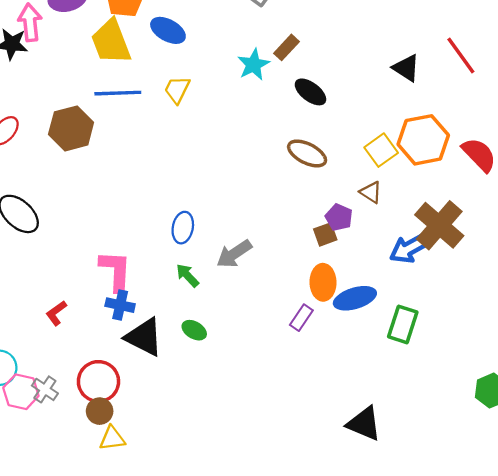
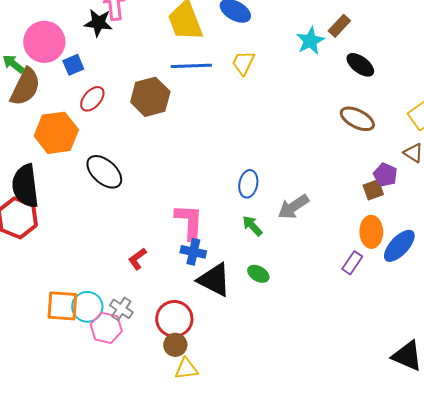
blue ellipse: (355, 298) -> (399, 246), turned -30
gray cross: (45, 389) -> (121, 309), moved

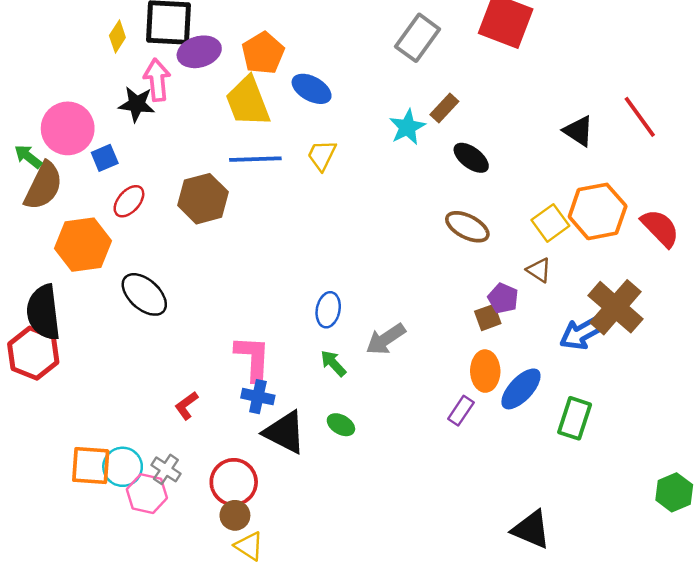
yellow triangle: (186, 369) -> (249, 546), turned 40

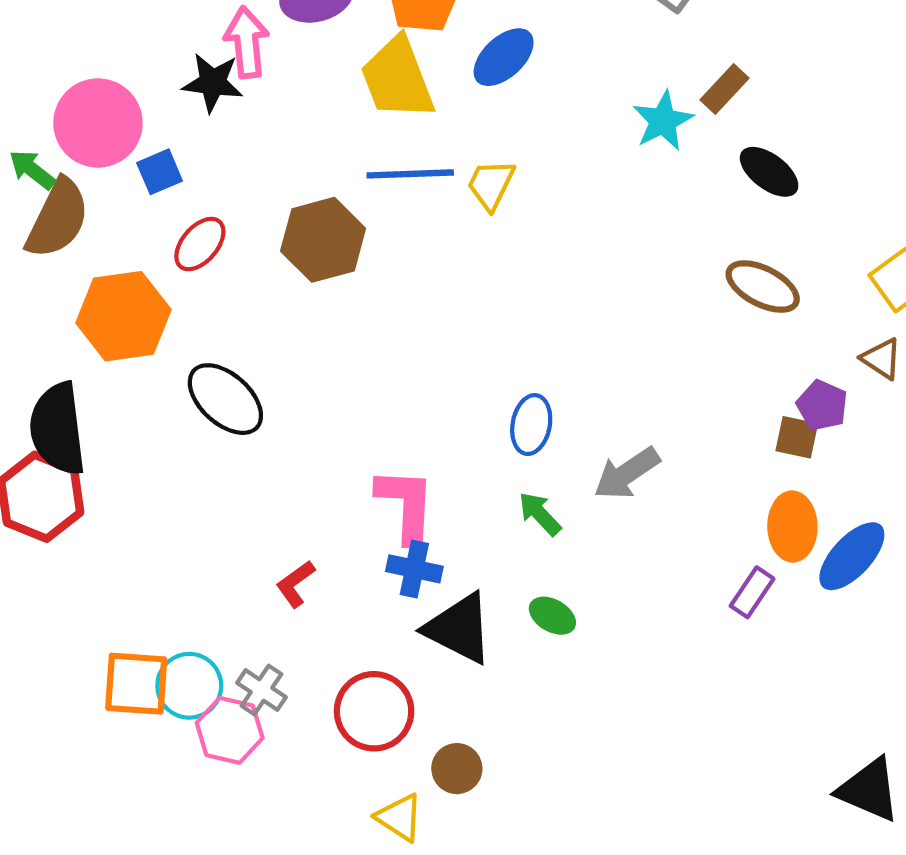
blue ellipse: (312, 89) -> (504, 57), turned -72
yellow trapezoid: (322, 155) -> (491, 185), moved
brown square: (488, 317) -> (797, 437), turned 32
brown circle: (235, 515) -> (457, 769), moved

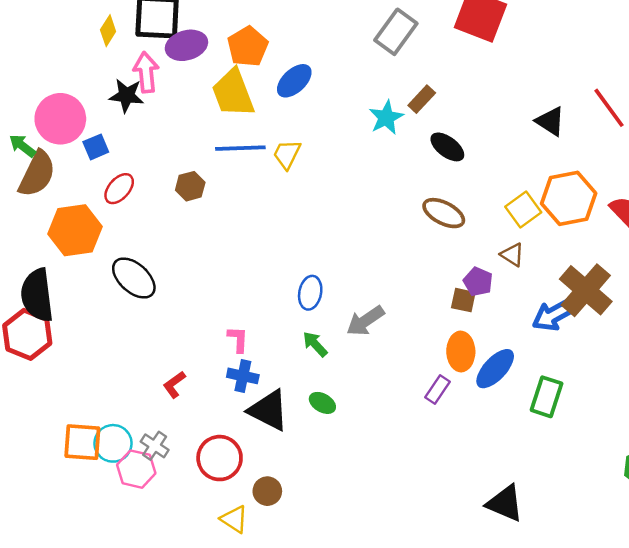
brown hexagon: (323, 240) -> (190, 186), size x0.6
pink L-shape: (406, 505) -> (238, 339), size x0.6

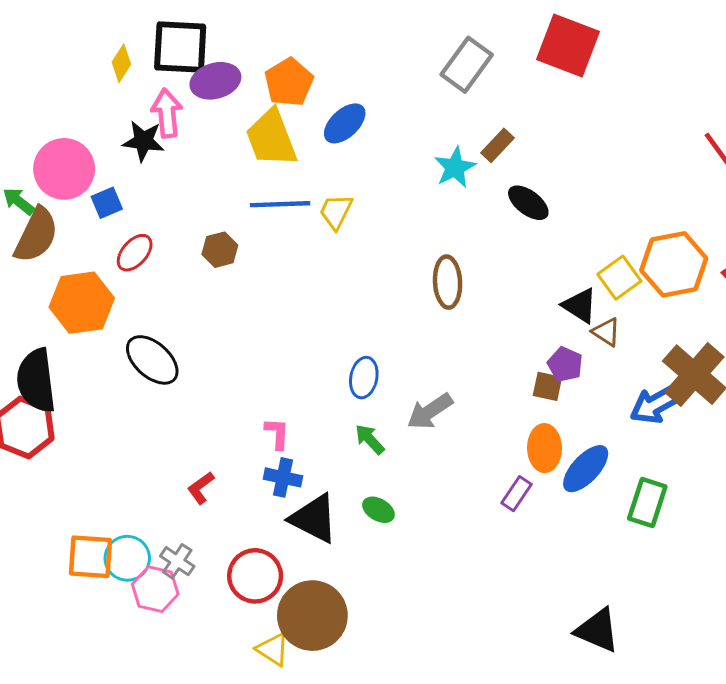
black triangle: (550, 121) -> (580, 306), moved
brown ellipse: (444, 213) -> (448, 282), moved, turned 60
brown circle: (267, 491) -> (312, 616), size x2.0

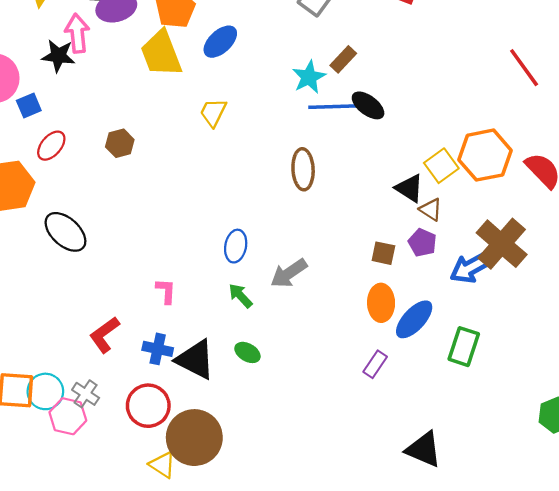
blue line: (280, 204) -> (333, 107), moved
purple pentagon: (565, 364) -> (422, 243), moved
blue cross: (283, 477) -> (158, 349), moved
red L-shape: (201, 488) -> (104, 335), size x1.4
purple rectangle: (517, 494) -> (375, 364), moved

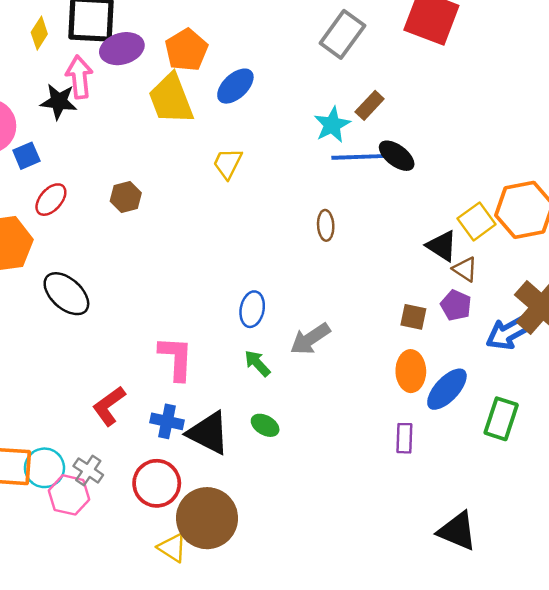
brown ellipse: (303, 169) -> (326, 225), size x0.7
pink L-shape: (166, 291) -> (176, 358), size x1.6
purple rectangle: (375, 364) -> (404, 438), turned -32

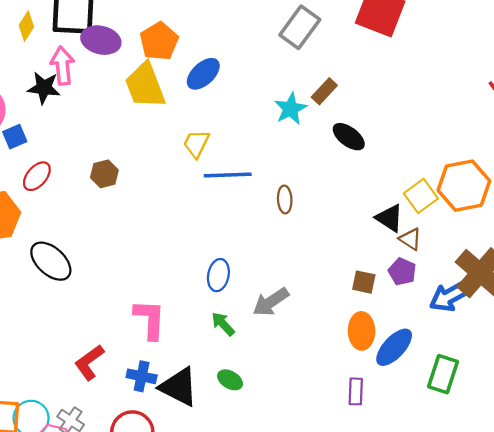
purple ellipse: (122, 49) -> (101, 40), turned 30
blue line: (358, 157) -> (228, 175), moved

